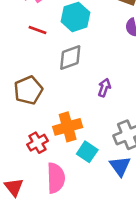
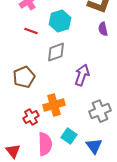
purple arrow: (104, 88) -> (82, 75), size x1.5
cyan square: (87, 152) -> (69, 136), moved
blue triangle: (120, 166) -> (94, 146), moved

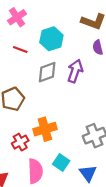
purple arrow: (82, 75) -> (75, 71), moved

